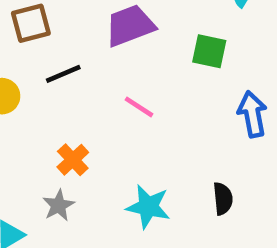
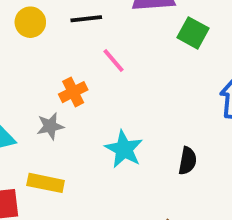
green square: (209, 51) -> (193, 33), moved
pink line: (139, 107) -> (114, 61), moved

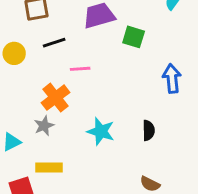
pink line: (114, 61) -> (80, 69), turned -42
orange cross: (73, 92) -> (56, 98), size x1.4

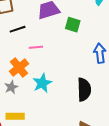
black semicircle: (149, 130) -> (84, 90), size x1.6
cyan star: (101, 131) -> (42, 83), moved, turned 30

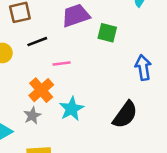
black semicircle: (84, 90) -> (125, 115), turned 40

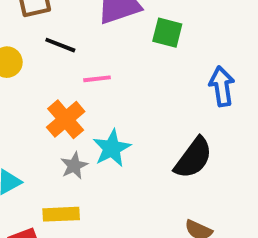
black line: (37, 42) -> (60, 45), turned 42
gray star: (32, 116) -> (74, 166), moved

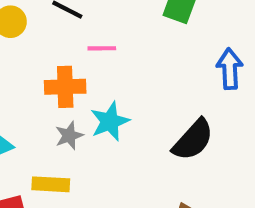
orange cross: (66, 119) -> (65, 87), turned 33

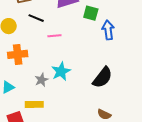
blue arrow: (230, 69) -> (108, 30), moved
orange cross: (65, 87) -> (18, 54), moved

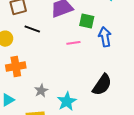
pink line: (54, 36) -> (73, 43), moved
cyan star: (61, 71) -> (67, 101), moved

